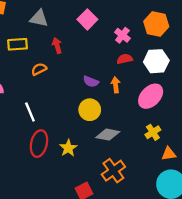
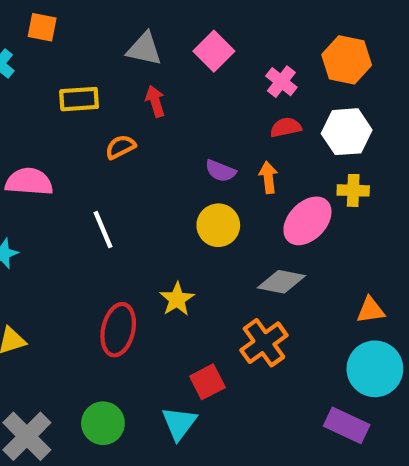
gray triangle: (39, 18) -> (144, 49), moved
pink ellipse: (151, 96) -> (307, 221), moved
yellow cross: (153, 132) -> (353, 190), moved, turned 35
gray diamond: (108, 135) -> (281, 282), moved
red ellipse: (39, 144) -> (118, 330), moved

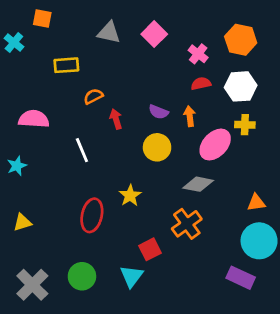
red arrow: (155, 101) -> (116, 119), moved

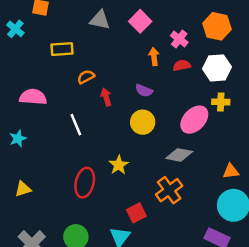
orange arrow: (190, 116) -> (154, 57), moved

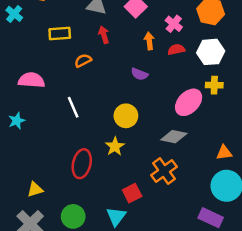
red arrow: (106, 97) -> (104, 35), moved
yellow circle: (143, 122) -> (126, 116), moved
yellow triangle: (23, 189) -> (35, 189), moved

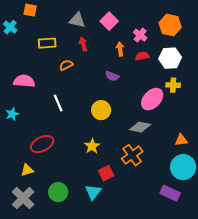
yellow star: (115, 146) -> (92, 146), moved
red ellipse: (82, 164) -> (42, 144), moved, turned 50

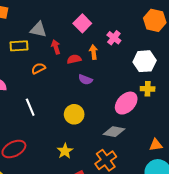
gray triangle: (77, 20) -> (38, 30), moved
orange hexagon: (170, 25) -> (155, 20), moved
red semicircle: (142, 56) -> (74, 59), moved

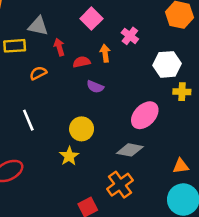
yellow cross: (148, 89) -> (182, 92), moved
yellow star: (65, 151) -> (69, 156), moved

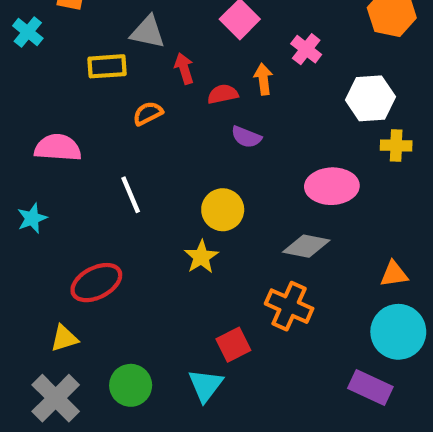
pink ellipse: (145, 115) -> (332, 186), turned 44
orange cross: (120, 185) -> (289, 306), turned -30

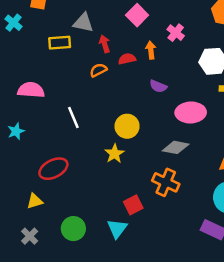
orange semicircle: (148, 113) -> (98, 70), moved
purple semicircle: (246, 137) -> (158, 86), moved
gray cross: (56, 398) -> (30, 236), size x0.6

